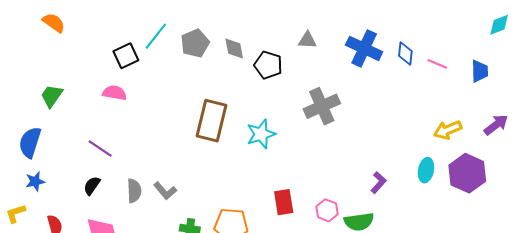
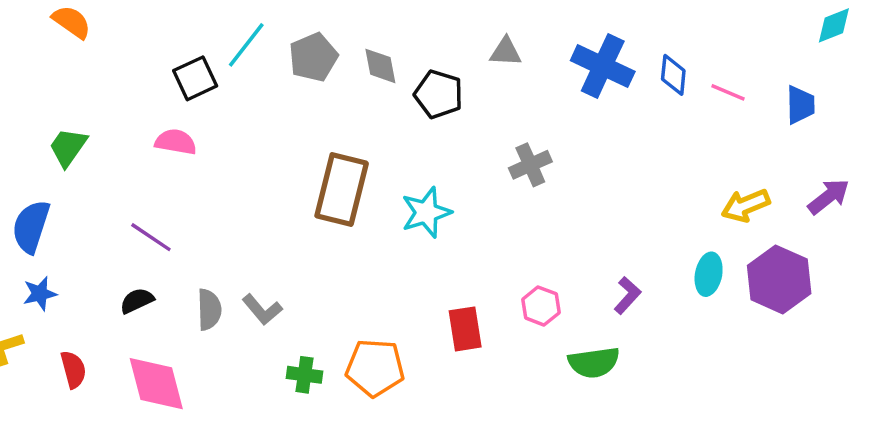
gray cross: (322, 106) -> (530, 165), size x0.7
black semicircle: (92, 186) -> (137, 301), turned 30
pink hexagon: (327, 210) -> (541, 306), moved

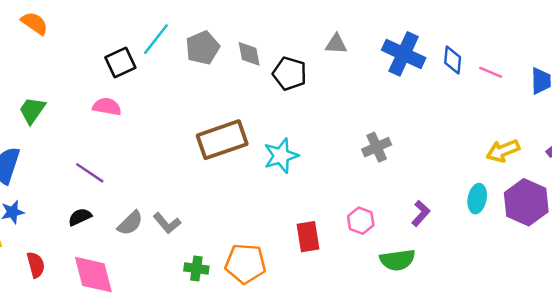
gray cross: (530, 165) -> (377, 147), moved
brown rectangle: (342, 190) -> (222, 140), turned 57
gray semicircle: (209, 309) -> (130, 223), turned 48

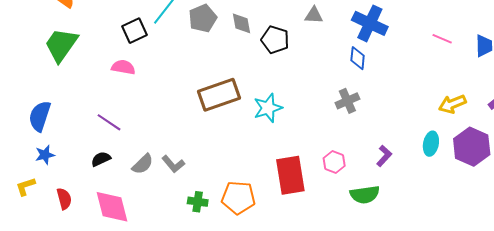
blue diamond: (453, 60) -> (358, 58), moved
green trapezoid: (32, 110) -> (61, 45), moved, size x1.5
red rectangle: (308, 237) -> (290, 175), size x1.5

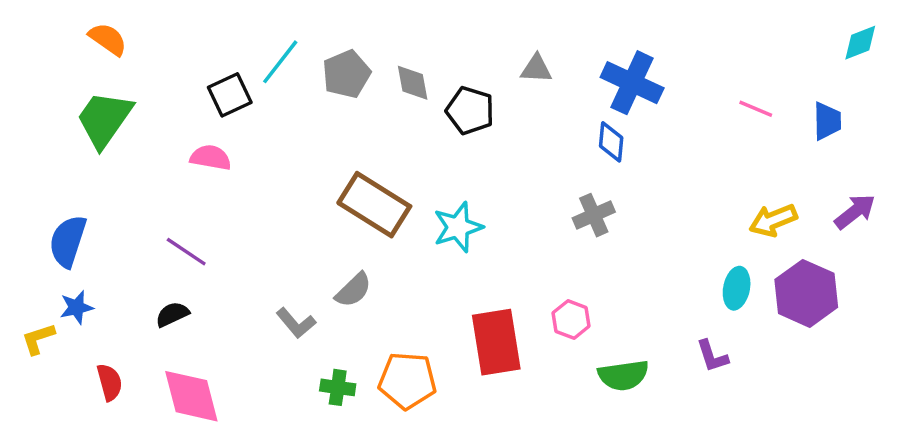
brown rectangle: (219, 95) -> (374, 205), turned 51
purple L-shape: (384, 156) -> (712, 356), moved, turned 120
gray semicircle: (143, 164) -> (353, 290), moved
yellow L-shape: (25, 186) -> (38, 339), moved

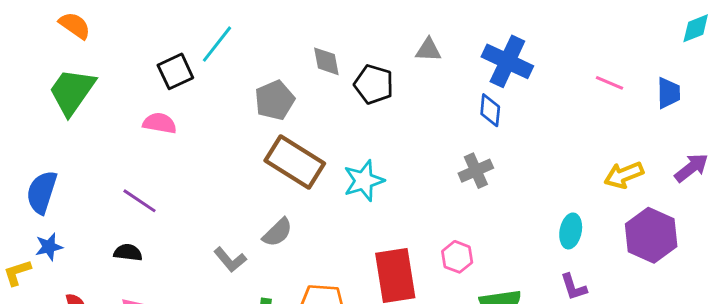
gray pentagon: (346, 74) -> (275, 100), moved
cyan ellipse: (737, 288) -> (571, 231), moved
black semicircle: (172, 314) -> (128, 253), turned 32

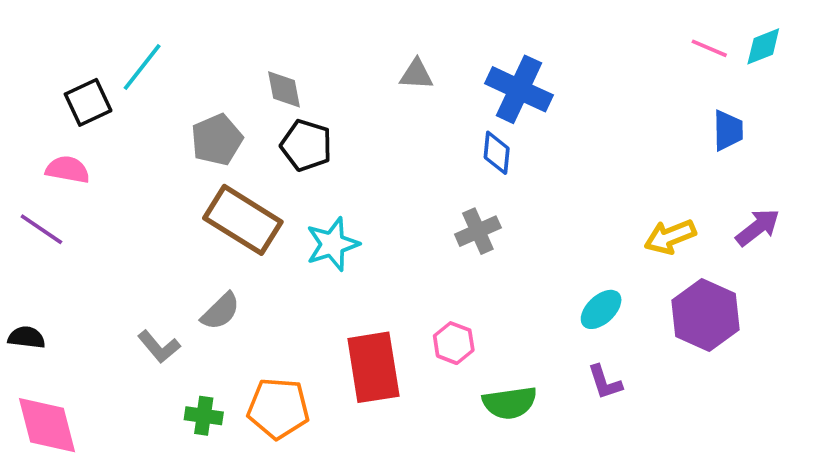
pink line: (609, 83) -> (709, 48), moved
black pentagon: (374, 84) -> (306, 145), moved
purple line: (139, 201) -> (41, 229), moved
cyan ellipse: (571, 231) -> (601, 309), turned 36

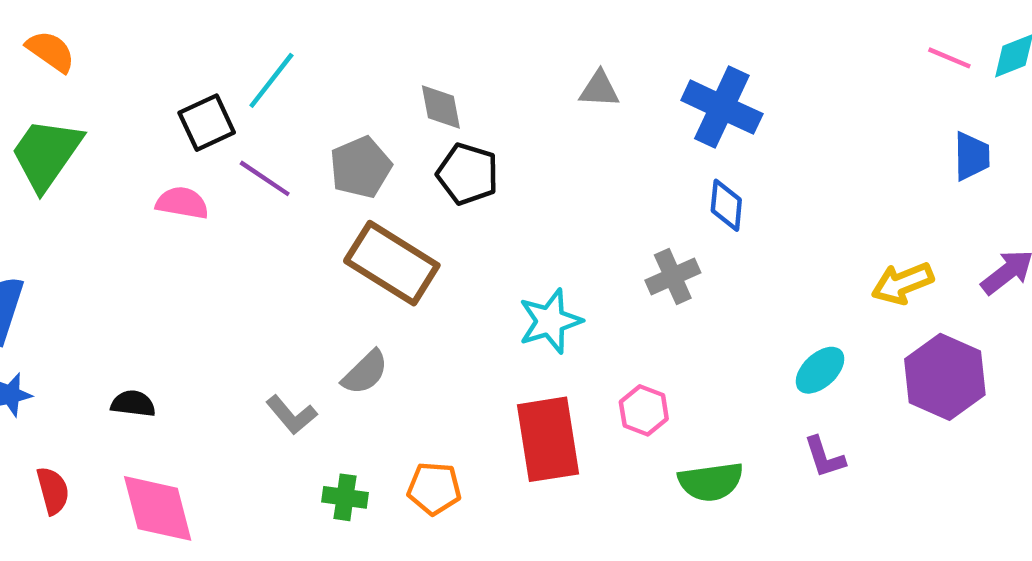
blue diamond: (497, 153) -> (726, 205), moved
purple line: (41, 229) -> (265, 178), moved
cyan star: (332, 244) -> (550, 321), moved
orange pentagon: (278, 408) -> (434, 488), size x0.7

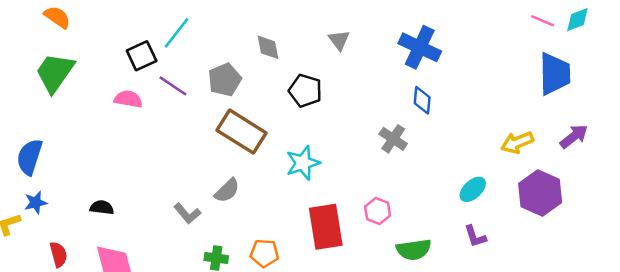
gray triangle: (599, 89) -> (339, 40), moved, turned 50
blue trapezoid: (972, 156) -> (555, 74), size x1.6
black pentagon: (468, 174) -> (305, 91), moved
gray cross: (673, 277) -> (393, 139), turned -32
cyan star: (550, 321) -> (303, 163), moved

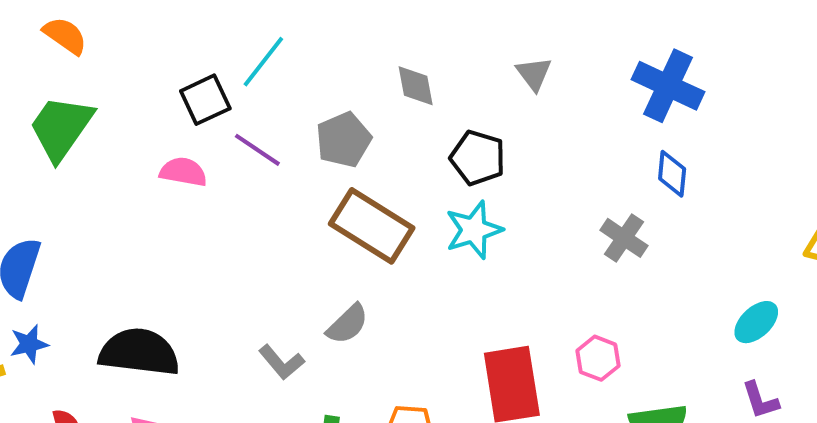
cyan star: (303, 163) -> (474, 230), moved
black semicircle: (102, 207) -> (139, 352), size x2.0

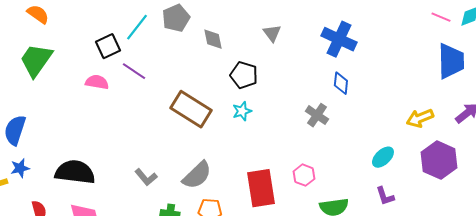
gray pentagon: (344, 140) -> (176, 18), moved
cyan star: (474, 230) -> (242, 111), size x0.7
gray semicircle: (348, 324) -> (197, 175), moved, size x1.4

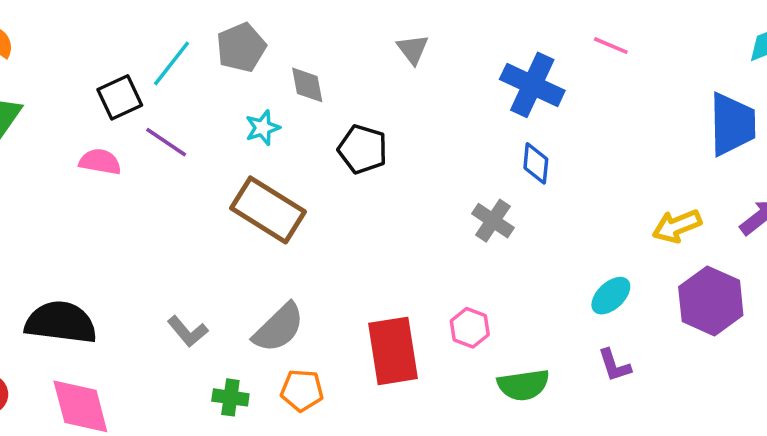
pink line: (441, 17) -> (611, 46), moved
gray triangle: (272, 33) -> (413, 49), moved
cyan star: (242, 111) -> (263, 128), moved

